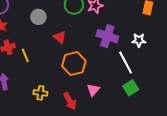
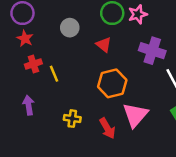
red triangle: (60, 37) -> (104, 45), moved
pink triangle: (93, 90) -> (135, 115), size x1.6

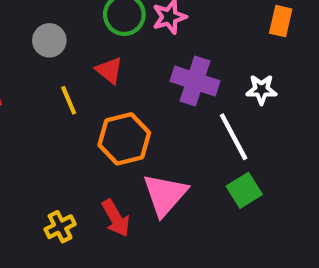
yellow line: (54, 74) -> (69, 100), moved
yellow cross: (72, 119) -> (60, 227), moved, turned -35

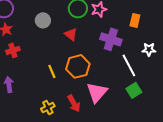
orange rectangle: (281, 21) -> (135, 20), moved
white star: (261, 90) -> (149, 49), moved
yellow line: (69, 100) -> (52, 71), moved

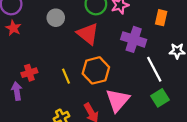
red triangle: (71, 34) -> (88, 34), size x1.5
red cross: (13, 50) -> (29, 73), moved

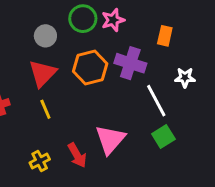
gray circle: (56, 18) -> (45, 36), moved
red triangle: (88, 34) -> (43, 73), moved, turned 35
orange hexagon: (96, 70) -> (90, 68), moved

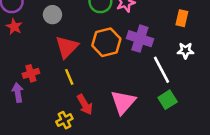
gray circle: (45, 36) -> (52, 15), moved
orange rectangle: (165, 36) -> (182, 18), moved
red arrow: (77, 155) -> (85, 105), moved

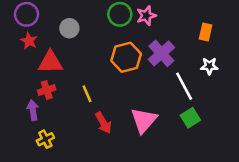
purple cross: (140, 39) -> (161, 53), turned 30
red triangle: (67, 47) -> (50, 62), moved, turned 45
yellow cross: (64, 120) -> (45, 139), moved

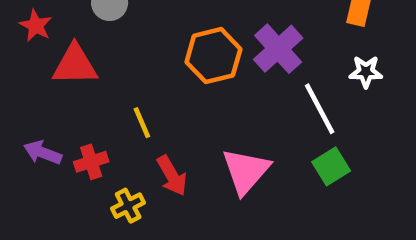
red cross: (47, 90) -> (91, 162), moved
purple arrow: (33, 110) -> (43, 153), turned -60
yellow cross: (45, 139) -> (128, 206), moved

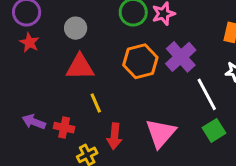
red triangle: (75, 65) -> (80, 67), moved
red cross: (91, 162) -> (64, 128), turned 30
red arrow: (172, 176) -> (114, 136), turned 35

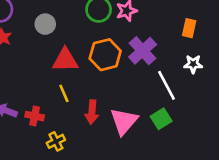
red triangle: (80, 67) -> (65, 60), moved
green square: (214, 130) -> (161, 119), moved
red arrow: (114, 136) -> (92, 112), moved

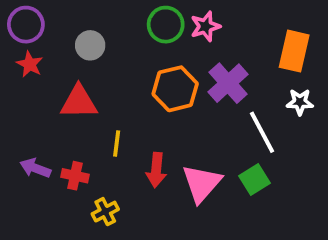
orange rectangle: (189, 28) -> (294, 51), size x1.5
red triangle: (65, 60) -> (79, 102), moved
yellow line: (64, 93) -> (117, 144), turned 30

